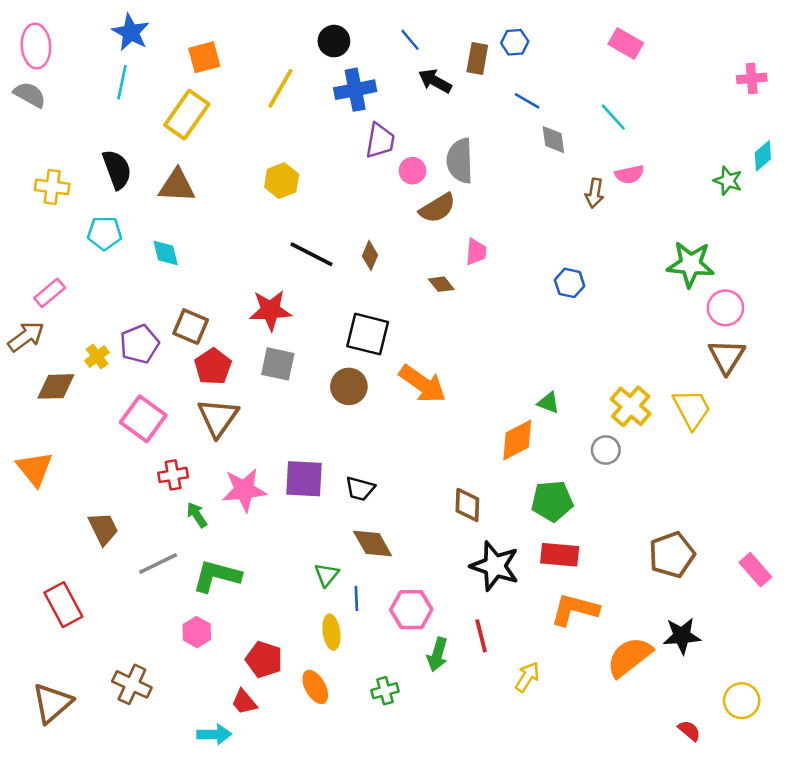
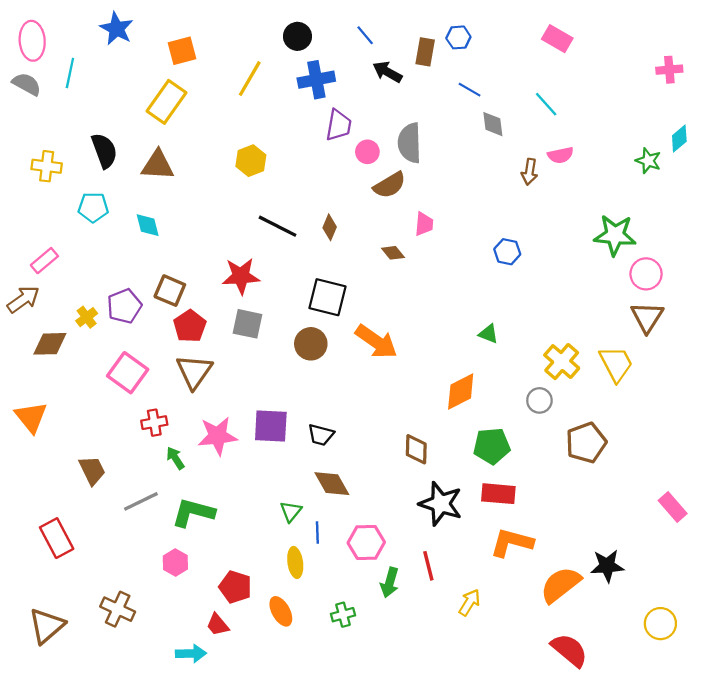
cyan line: (122, 82) -> (70, 73), moved
green triangle: (548, 403) -> (488, 334), moved
brown pentagon: (672, 555) -> (586, 443), moved
red semicircle: (689, 731) -> (569, 650), moved, size x1.8

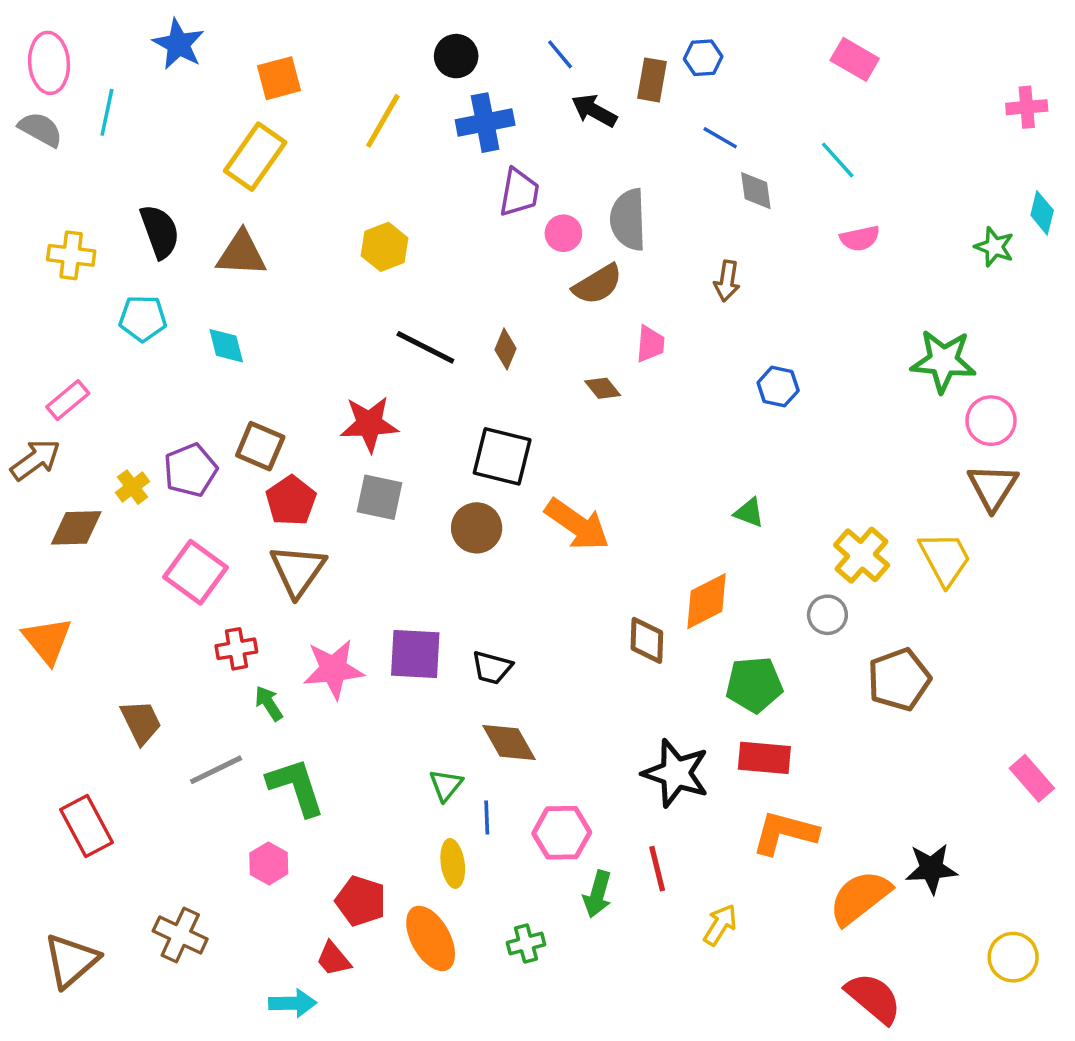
cyan diamond: (679, 138) -> (1042, 213), turned -36
brown arrow: (529, 172) -> (727, 281), moved
brown diamond: (416, 449) -> (647, 640), moved
green L-shape: (193, 513) -> (296, 787), turned 57
orange ellipse: (281, 611) -> (431, 938), size x1.4

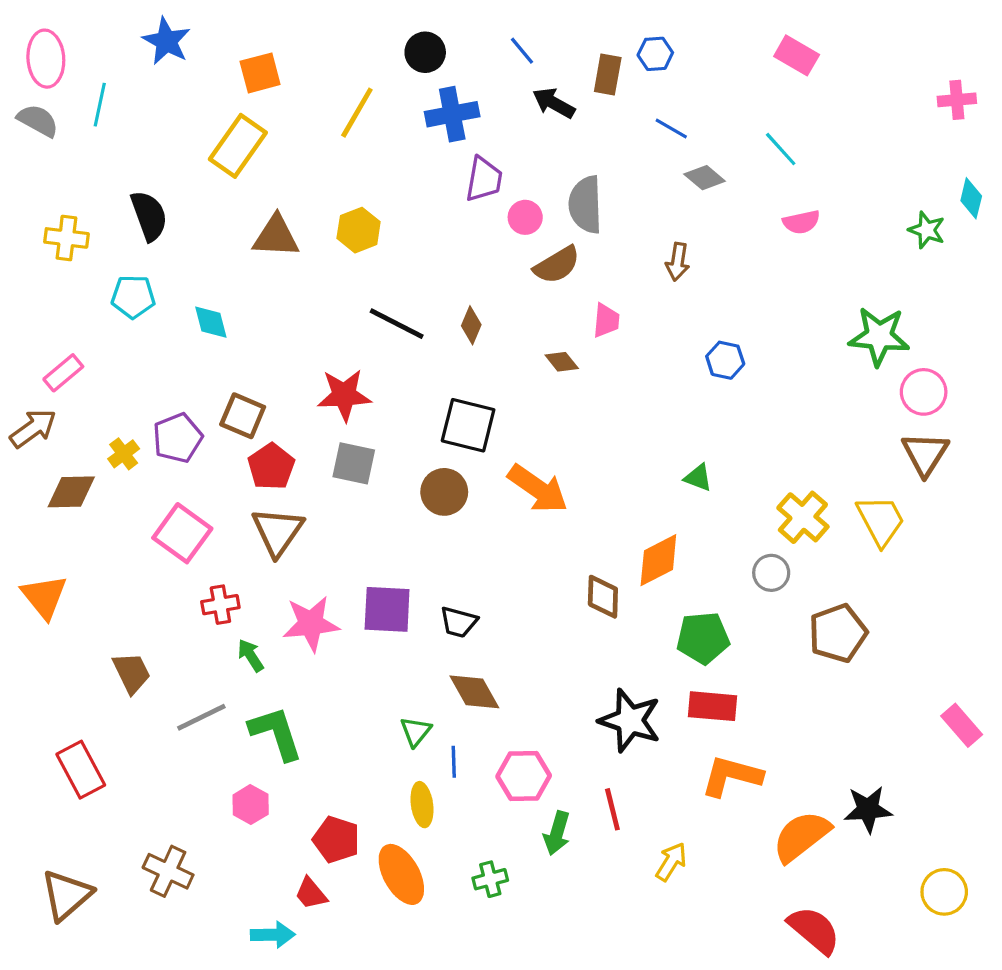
gray diamond: (756, 191) -> (705, 178), turned -42
brown triangle: (242, 254) -> (276, 236), moved

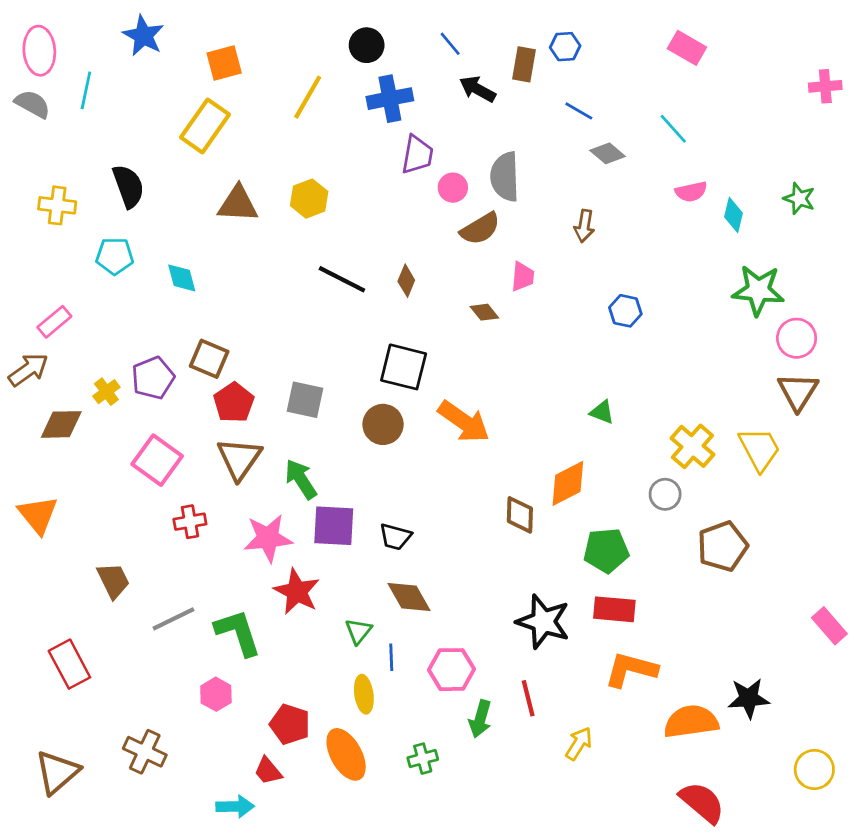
cyan diamond: (971, 198) -> (734, 215), moved
red star: (344, 395) -> (297, 591), moved, turned 30
green arrow: (251, 655) -> (301, 479), moved, size x1.4
orange semicircle: (801, 836) -> (691, 722), turned 30

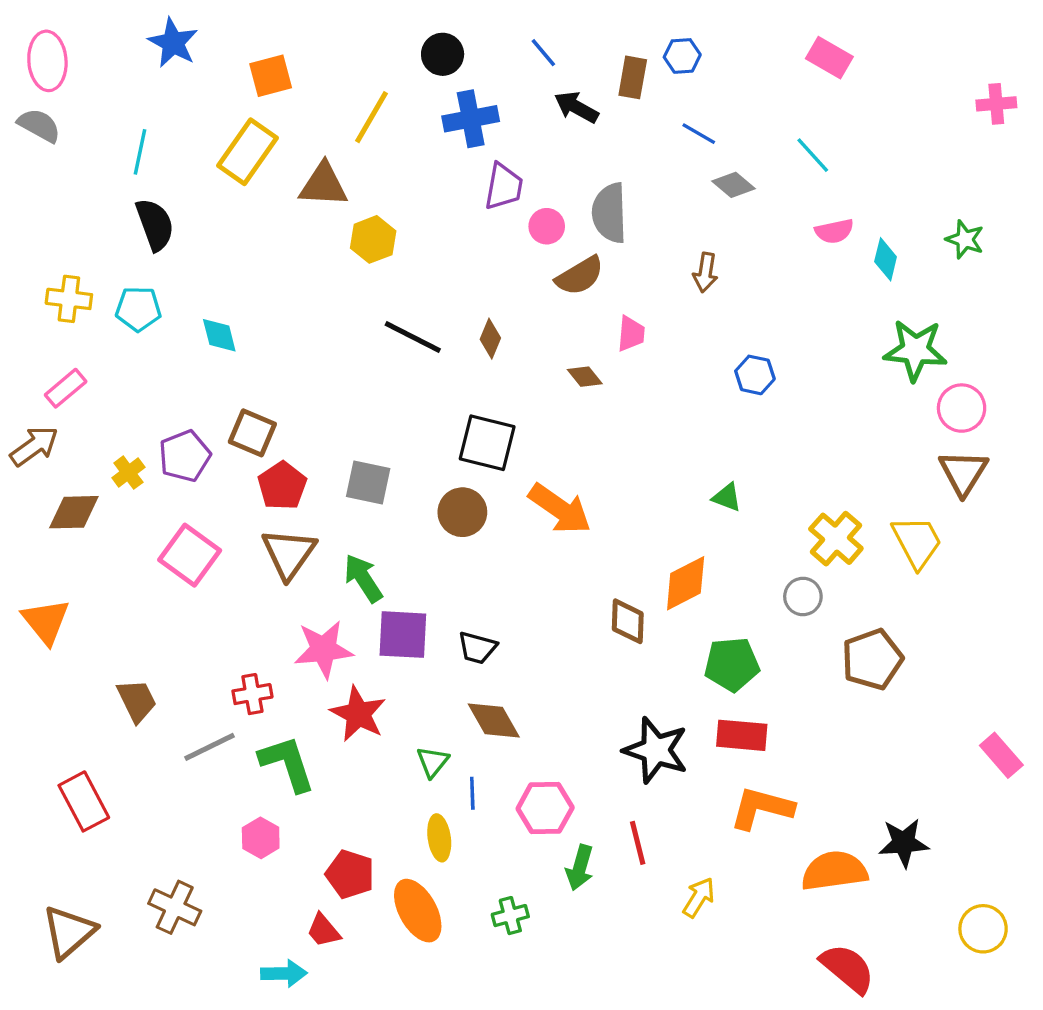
cyan line: (86, 90) -> (140, 152), moved
brown triangle: (238, 204) -> (324, 185), moved
yellow cross: (57, 205) -> (69, 299), moved
red cross: (190, 522) -> (252, 694), moved

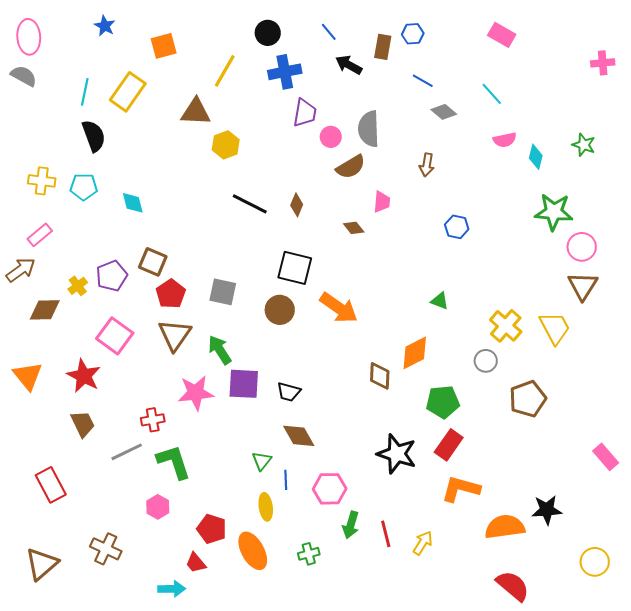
blue star: (173, 43) -> (105, 26), size x0.7
yellow rectangle: (247, 152) -> (128, 92), moved
red star: (358, 714) -> (84, 376), moved
red rectangle: (742, 735) -> (449, 445), turned -60
red line: (638, 843) -> (386, 534), moved

